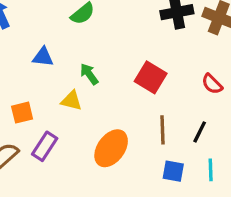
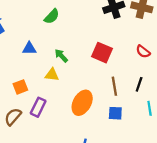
blue square: (173, 171) -> (115, 113), moved

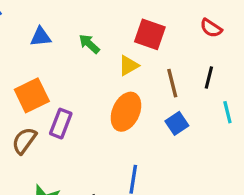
yellow triangle: (52, 75) -> (129, 65), moved, turned -32
orange square: (20, 87) -> (32, 95), size x1.5
blue square: (115, 113) -> (177, 123), turned -32

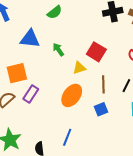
blue triangle: (41, 37) -> (30, 39), size x1.5

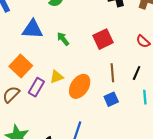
red square: (96, 52) -> (103, 39), turned 36
yellow triangle: (79, 68) -> (57, 77), moved
orange square: (17, 73) -> (21, 66), turned -30

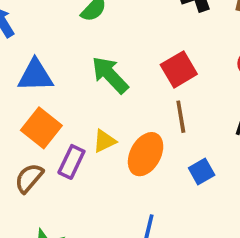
blue triangle: (33, 29) -> (35, 76), moved
green arrow: (63, 39) -> (110, 75), size x1.6
brown line: (112, 73) -> (181, 117), moved

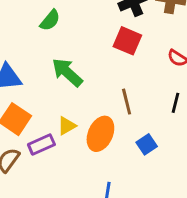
red square: (179, 69) -> (127, 41), moved, turned -32
purple rectangle: (71, 162) -> (41, 145), turned 45

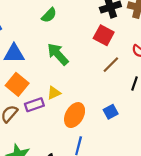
brown line: (127, 102) -> (111, 65), moved, turned 54
orange ellipse: (100, 134) -> (75, 115), moved

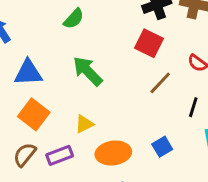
purple rectangle: (34, 105) -> (60, 155), moved
orange ellipse: (75, 115) -> (113, 153), turned 55

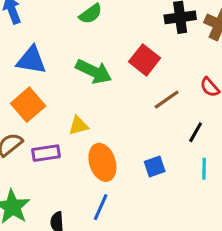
red square: (149, 43) -> (145, 60), moved
green arrow: (88, 71) -> (94, 71), turned 148
orange ellipse: (113, 153) -> (102, 162), turned 68

